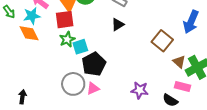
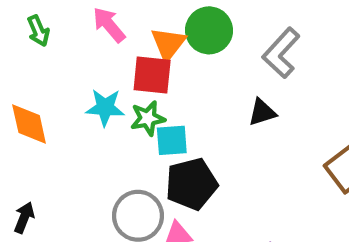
cyan star: (32, 16) -> (105, 107), moved
orange diamond: (29, 33) -> (29, 124), moved

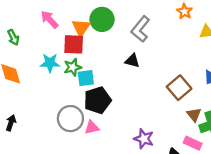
green arrow: (38, 31) -> (13, 37), moved
black triangle: (262, 112) -> (132, 61), turned 35

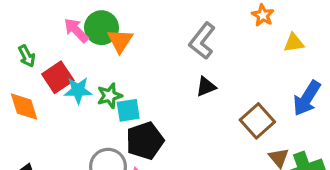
green circle: (102, 19) -> (101, 28), moved
red square: (74, 44) -> (58, 77), moved, turned -35
black triangle: (132, 61) -> (206, 87), moved, turned -35

